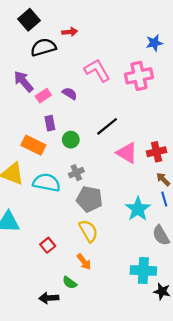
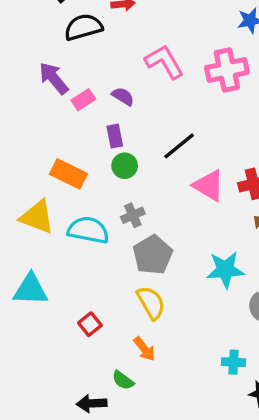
purple rectangle: (50, 123) -> (115, 136), moved
gray pentagon: (89, 199) -> (153, 255), turned 30
cyan star: (138, 209) -> (225, 270), turned 30
cyan cross: (143, 271) -> (234, 362), size x0.6

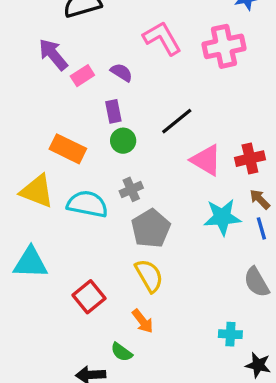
cyan star: (225, 270) -> (222, 217), moved
red square: (90, 324) -> (89, 297), size x1.4

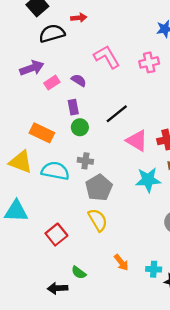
pink cross: (224, 46) -> (149, 62), size x0.7
purple arrow: (53, 54) -> (32, 68), turned 110
gray cross: (131, 189) -> (85, 161), turned 32
orange arrow: (143, 321) -> (121, 262), moved
cyan cross: (230, 334) -> (154, 269), moved

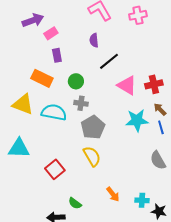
purple semicircle: (79, 80) -> (94, 40), moved, turned -128
purple rectangle: (73, 107) -> (57, 55), moved
green circle: (80, 127) -> (76, 81), moved

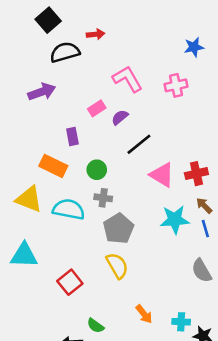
pink rectangle: (51, 33) -> (97, 108), moved
purple semicircle: (94, 40) -> (120, 117), turned 56

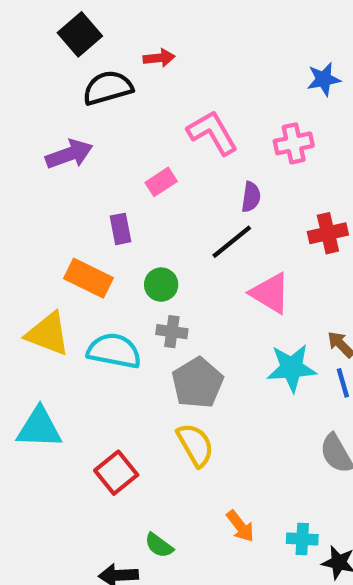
purple semicircle: (120, 117) -> (251, 197), moved, turned 138
red cross: (196, 174) -> (328, 233), moved

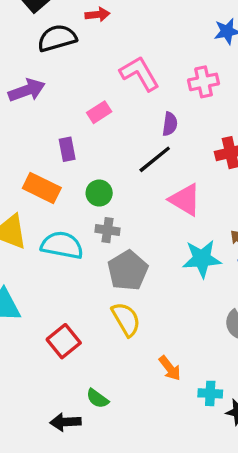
orange arrow: (240, 526) -> (170, 368), moved

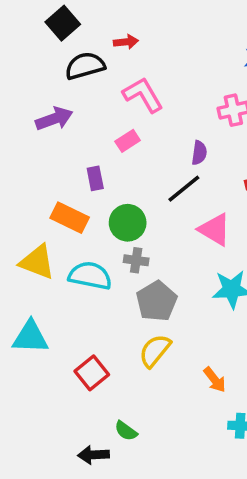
pink L-shape: (140, 73) -> (143, 95), moved
green circle: (99, 193) -> (128, 223), size x1.4
yellow semicircle: (126, 319) -> (155, 351), turned -111
orange arrow: (170, 368) -> (215, 380), moved

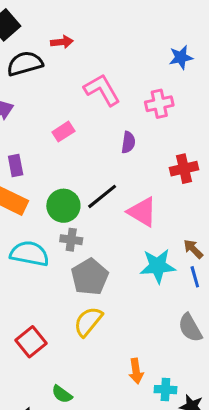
pink L-shape: (143, 95) -> (102, 90), moved
purple rectangle: (95, 178) -> (16, 166), moved
black line: (184, 189) -> (102, 196), moved
orange arrow: (215, 380) -> (136, 371), moved, turned 30

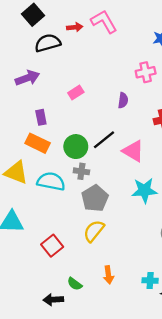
pink L-shape: (102, 90) -> (104, 22), moved
orange arrow: (136, 371) -> (108, 275), moved

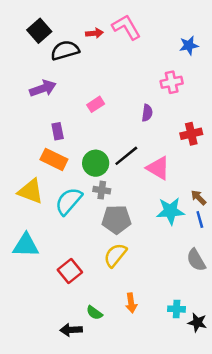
black square: (33, 15) -> (39, 31), moved
cyan semicircle: (51, 181) -> (69, 201), turned -60
gray pentagon: (95, 198) -> (116, 220), turned 30

